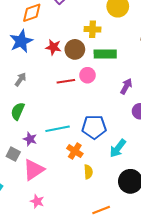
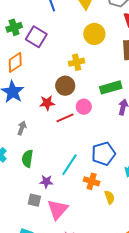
red star: (53, 47) -> (47, 103), moved
green rectangle: (105, 54) -> (111, 87), moved
cyan line: (58, 129) -> (69, 165), turned -30

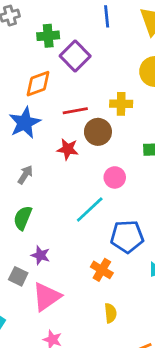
pink circle: (84, 107) -> (115, 177), moved
red line: (65, 118) -> (75, 111), moved
cyan line: (69, 165) -> (90, 209), moved
yellow semicircle: (110, 197) -> (110, 313), moved

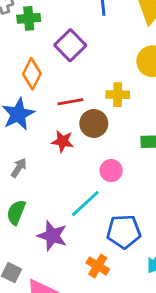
green cross: (48, 36) -> (29, 18), moved
orange diamond: (38, 84) -> (32, 74), turned -44
purple star: (40, 255) -> (52, 236), moved, size x1.5

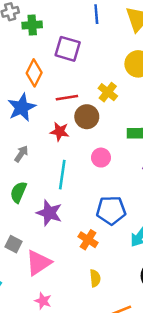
purple square: (70, 45) -> (68, 49), turned -30
yellow cross: (118, 95) -> (108, 92), turned 36
cyan line: (85, 204) -> (62, 175), moved, turned -40

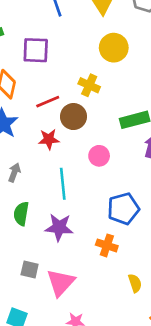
yellow semicircle: (95, 278) -> (135, 283), moved

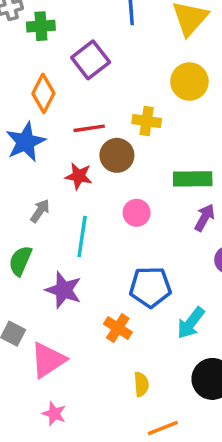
purple square: (36, 50) -> (91, 60), turned 36
yellow cross: (89, 85) -> (147, 121), turned -30
gray arrow: (14, 173) -> (40, 211), moved

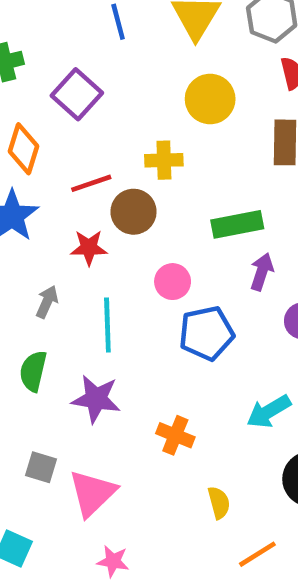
blue pentagon: (150, 287) -> (206, 333), moved
cyan arrow: (191, 323) -> (269, 412), turned 32

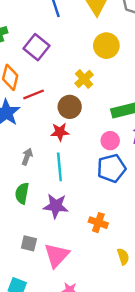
yellow cross: (164, 160) -> (84, 79), turned -36
red line: (91, 183) -> (34, 94), moved
red star: (89, 248) -> (60, 132), moved
pink circle: (173, 282) -> (110, 141), moved

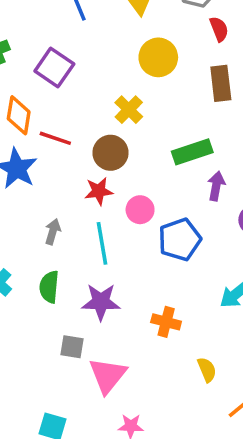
red line: (34, 94) -> (55, 138), turned 45
pink circle: (110, 141) -> (140, 210), moved
gray square: (29, 243) -> (72, 347), moved

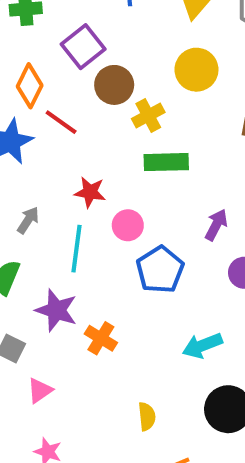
green rectangle: (192, 152) -> (166, 162), moved
brown circle: (110, 153) -> (114, 85), moved
blue pentagon: (180, 240) -> (160, 270), turned -30
orange cross: (166, 322) -> (101, 338), moved
pink triangle: (108, 375) -> (40, 390), size x0.6

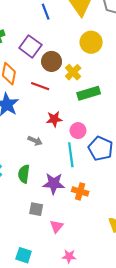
red line: (61, 122) -> (40, 86), moved
gray arrow: (28, 220) -> (35, 141), moved, turned 96
cyan line: (77, 249) -> (71, 155), moved

